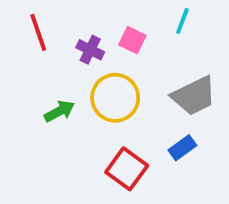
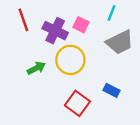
purple cross: (90, 50) -> (55, 31), size x1.5
gray trapezoid: (194, 96) -> (120, 42), moved
blue rectangle: (182, 148) -> (112, 90), turned 63

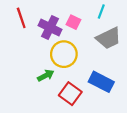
green arrow: (36, 68) -> (46, 75), moved
blue rectangle: (112, 90) -> (101, 82), size x1.6

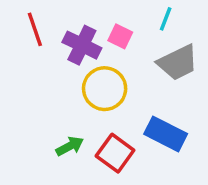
green arrow: (46, 75) -> (70, 146), moved

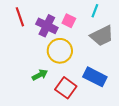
green arrow: (70, 146) -> (40, 75), moved

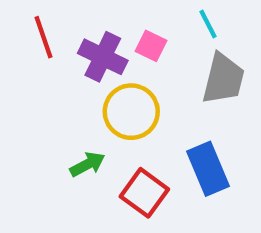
cyan line: (95, 11) -> (208, 24), turned -48
gray trapezoid: (102, 36) -> (223, 79), turned -50
blue rectangle: (95, 77) -> (208, 169), turned 40

